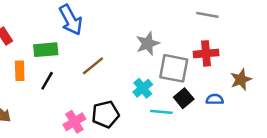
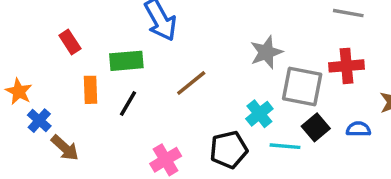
black pentagon: (105, 114) -> (229, 150), moved

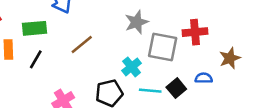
black square: (316, 127) -> (176, 88), moved

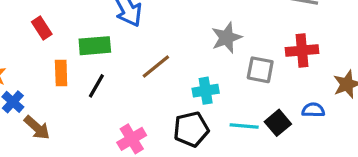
gray square: (163, 47) -> (260, 70), size x0.7
cyan cross: (132, 67) -> (206, 91), moved, turned 30

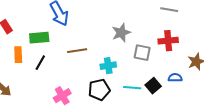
brown line: (156, 67) -> (77, 51), turned 30

